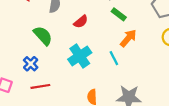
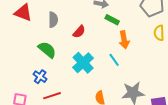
orange arrow: (128, 38) -> (124, 40), turned 138

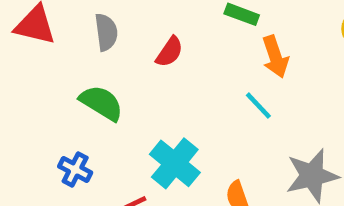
cyan cross: (83, 63) -> (175, 163), moved
blue cross: (40, 77) -> (75, 169), moved

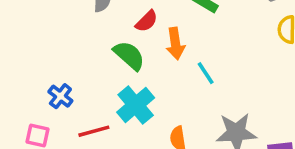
orange arrow: (275, 57) -> (175, 44), moved
green semicircle: (101, 103) -> (129, 55), moved

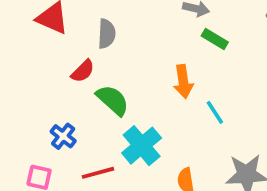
red semicircle: (147, 21) -> (83, 71), moved
green semicircle: (129, 55) -> (113, 100), moved

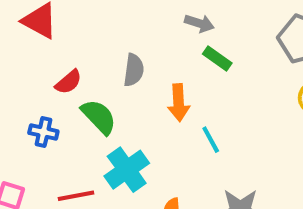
gray semicircle: (107, 34) -> (134, 70), moved
blue cross: (63, 136) -> (43, 132), moved, turned -30

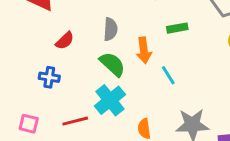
green rectangle: (217, 58) -> (177, 28), moved, turned -42
green semicircle: (99, 117) -> (112, 64), moved

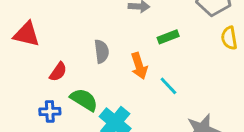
green semicircle: (112, 64) -> (84, 100), moved

